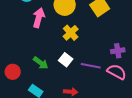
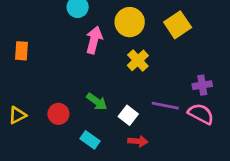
white square: (66, 60) -> (128, 115), moved

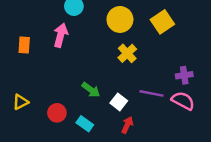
pink arrow: (94, 40) -> (61, 35), moved
red circle: (58, 114) -> (57, 113), moved
red arrow: (138, 141) -> (127, 125), turned -70

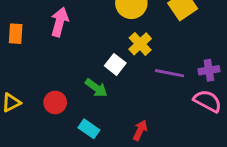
purple line: (151, 93) -> (169, 73), moved
white square: (119, 102) -> (115, 64), moved
red circle: (57, 113) -> (55, 102), moved

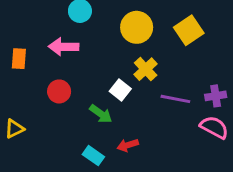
pink arrow: (60, 22) -> (64, 47), turned -104
red circle: (55, 102) -> (59, 91), moved
red arrow: (140, 130) -> (128, 145), moved, turned -132

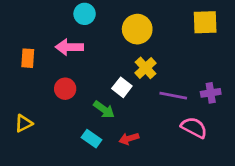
yellow square: (189, 30) -> (205, 22), moved, turned 32
pink semicircle: (214, 127) -> (194, 128), moved
cyan rectangle: (93, 156) -> (91, 139), moved

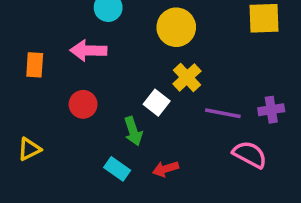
green arrow: (104, 109) -> (133, 131), turned 35

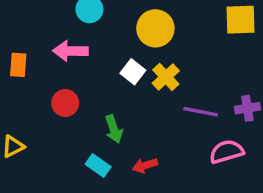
white square: (157, 103) -> (133, 72), moved
pink semicircle: (250, 154) -> (227, 152), turned -44

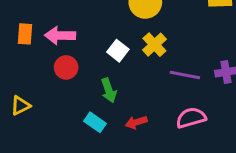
pink arrow: (70, 51) -> (60, 35), moved
white square: (133, 72) -> (118, 51), moved
pink semicircle: (227, 152) -> (191, 118), moved

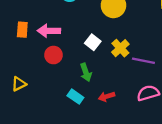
yellow cross: (154, 45) -> (120, 48), moved

